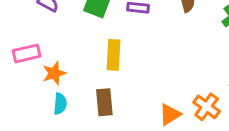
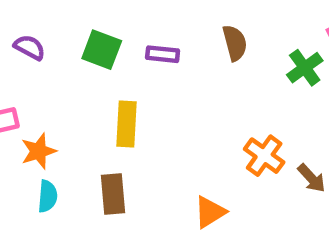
orange cross: (207, 107) -> (264, 156), moved

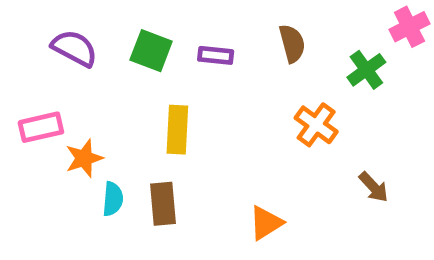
purple semicircle: (29, 47) -> (74, 48), size x1.4
orange cross: (264, 156) -> (316, 125), moved
cyan semicircle: (48, 196) -> (113, 199), moved

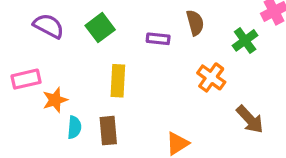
green square: (151, 51) -> (100, 28), turned 32
purple rectangle: (216, 55) -> (158, 39), moved
brown arrow: (374, 187) -> (250, 119), size x1.4

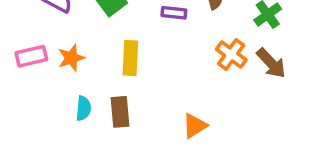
orange star: (55, 100) -> (71, 58), moved
brown arrow: (250, 119) -> (271, 63), moved

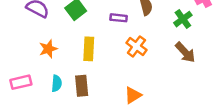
orange cross: (231, 54) -> (136, 46), moved
pink rectangle: (31, 56) -> (21, 82), moved

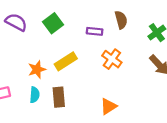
orange star: (48, 49) -> (37, 69), moved
yellow rectangle: (89, 49) -> (66, 61), turned 55

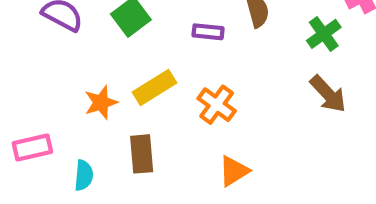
orange cross: (112, 59) -> (217, 105), moved
cyan semicircle: (35, 95) -> (84, 175), moved

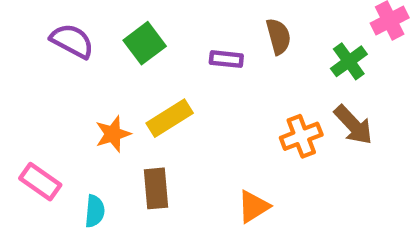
orange cross: (217, 105) -> (301, 136), moved, turned 33
pink rectangle: (32, 148) -> (40, 182), turned 48

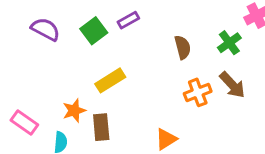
brown semicircle: (278, 36) -> (183, 47), moved
purple rectangle: (226, 59) -> (128, 20), moved, turned -35
orange star: (113, 134) -> (74, 111), moved

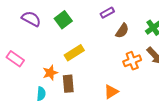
purple rectangle: (128, 20) -> (107, 13), moved
brown semicircle: (183, 47) -> (122, 31), turned 49
pink rectangle: (24, 123) -> (15, 59), moved

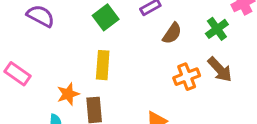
green square: (63, 20) -> (106, 17), moved
yellow rectangle: (74, 53) -> (103, 65), turned -54

